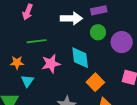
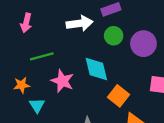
pink star: (51, 64) -> (62, 81), turned -30

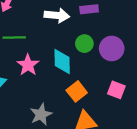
green circle: (114, 36) -> (84, 44), moved

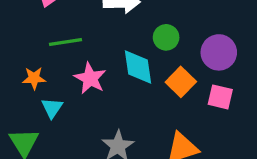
purple circle: (112, 48) -> (219, 52), moved
orange square: (77, 91) -> (181, 82), moved

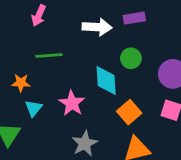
pink star: (90, 78) -> (72, 103), moved
orange square: (181, 82) -> (129, 112), moved

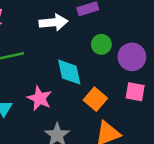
green circle: (131, 58) -> (101, 44), moved

